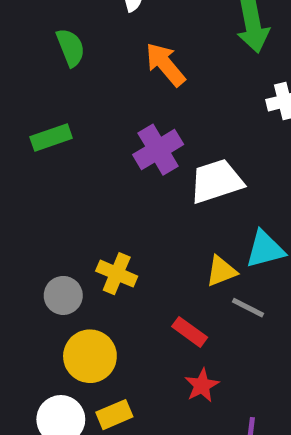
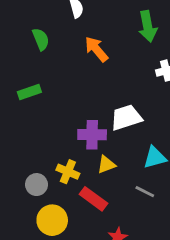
purple cross: (158, 150) -> (92, 135), moved, turned 32
yellow triangle: (221, 271) -> (106, 165), moved
red rectangle: (190, 332) -> (93, 199), moved, size x1.4

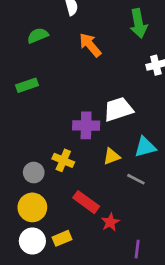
green semicircle: (41, 39) -> (38, 36), turned -90
yellow triangle: (106, 165) -> (112, 156), moved
red rectangle: (93, 199) -> (86, 202), moved
yellow circle: (52, 220) -> (32, 207), moved

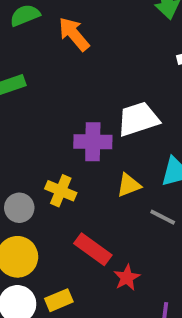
orange arrow: (90, 45) -> (74, 34), moved

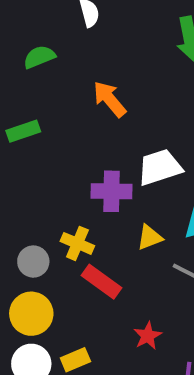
orange arrow: (74, 34) -> (110, 99), moved
red rectangle: (93, 249) -> (101, 282), moved

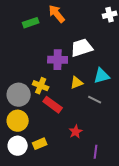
green rectangle: (23, 131) -> (31, 23), moved
gray circle: (33, 262) -> (19, 95), size x1.5

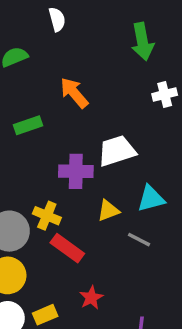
green rectangle: (31, 23) -> (28, 125), moved
red star: (76, 132) -> (91, 298), moved

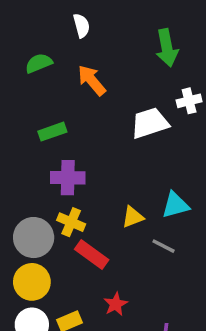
orange arrow: (74, 93) -> (92, 80), moved
white trapezoid: (117, 151) -> (150, 123), moved
purple cross: (76, 171) -> (68, 178), moved

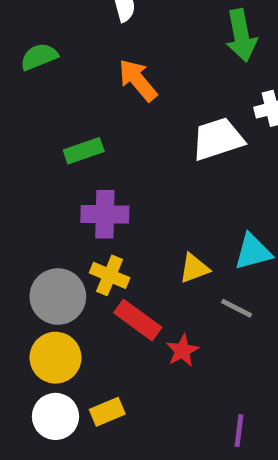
green semicircle: (39, 63) -> (39, 57), moved
red star: (116, 304) -> (182, 351), moved

